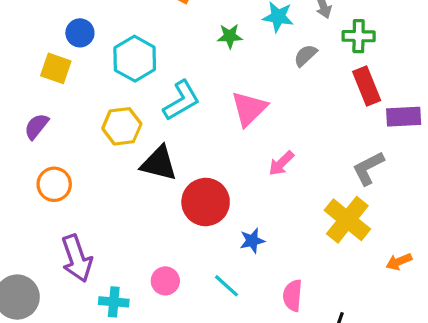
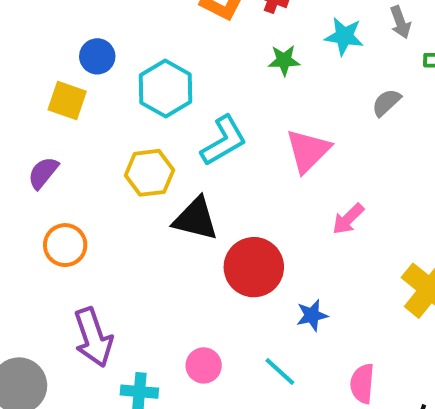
gray semicircle: (305, 55) -> (386, 103), moved

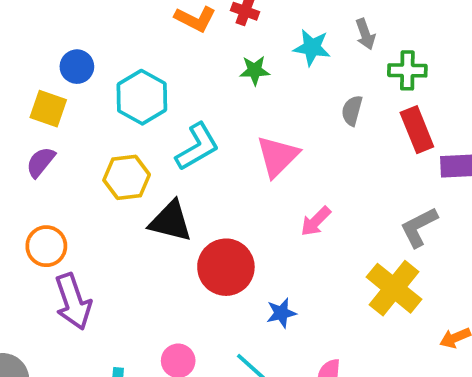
gray semicircle: (386, 103) -> (352, 111), turned -32
purple semicircle: (43, 173) -> (41, 162), moved
purple arrow: (93, 337) -> (73, 302), moved

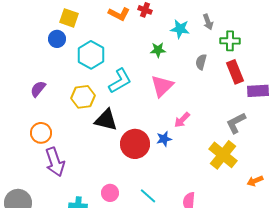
green star: (255, 70) -> (158, 50), moved
yellow square: (48, 109) -> (69, 18), moved
blue star: (281, 313) -> (164, 139), moved

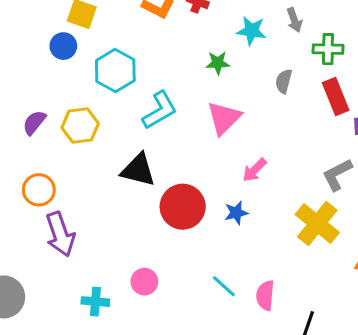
yellow hexagon: (83, 97) -> (80, 126), moved
blue star: (164, 139) -> (236, 213), moved
cyan line: (148, 196) -> (224, 286), moved

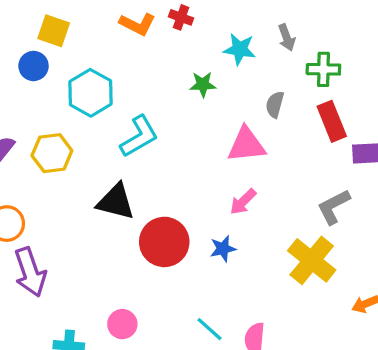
pink triangle: (224, 118) -> (246, 145), moved, turned 39

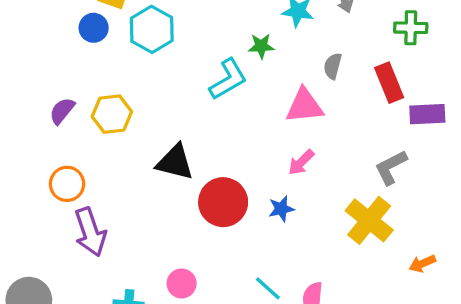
green cross: (323, 69) -> (411, 28), moved
cyan hexagon: (90, 93) -> (152, 29), moved
cyan L-shape: (139, 136) -> (228, 79), moved

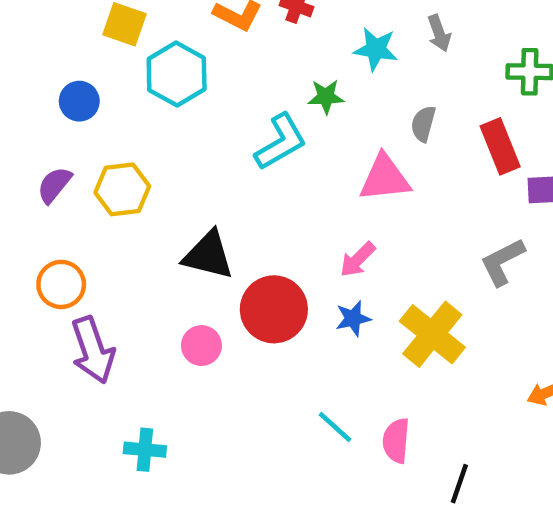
blue circle: (94, 28) -> (79, 101), moved
pink arrow: (301, 162) -> (358, 260), moved
yellow cross: (369, 220) -> (432, 334), moved
pink circle: (182, 283) -> (201, 346), moved

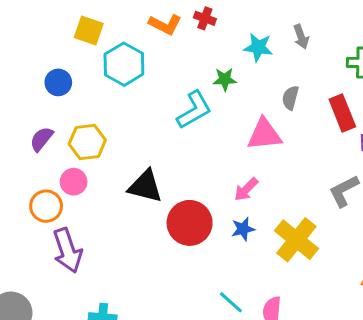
pink circle: (201, 346) -> (74, 182), moved

